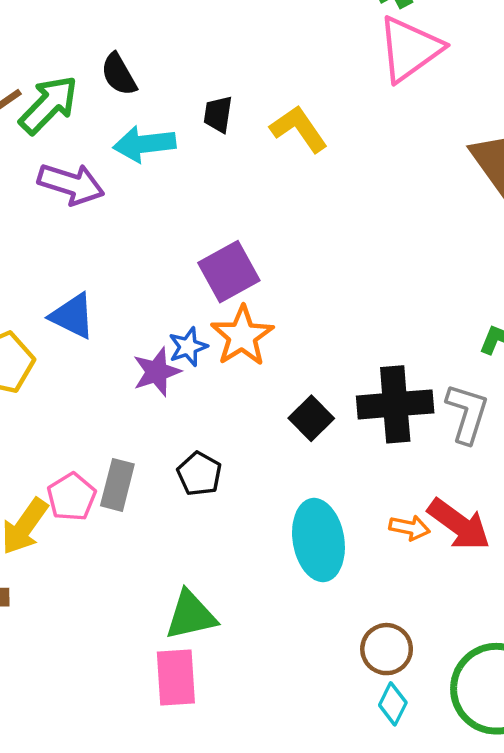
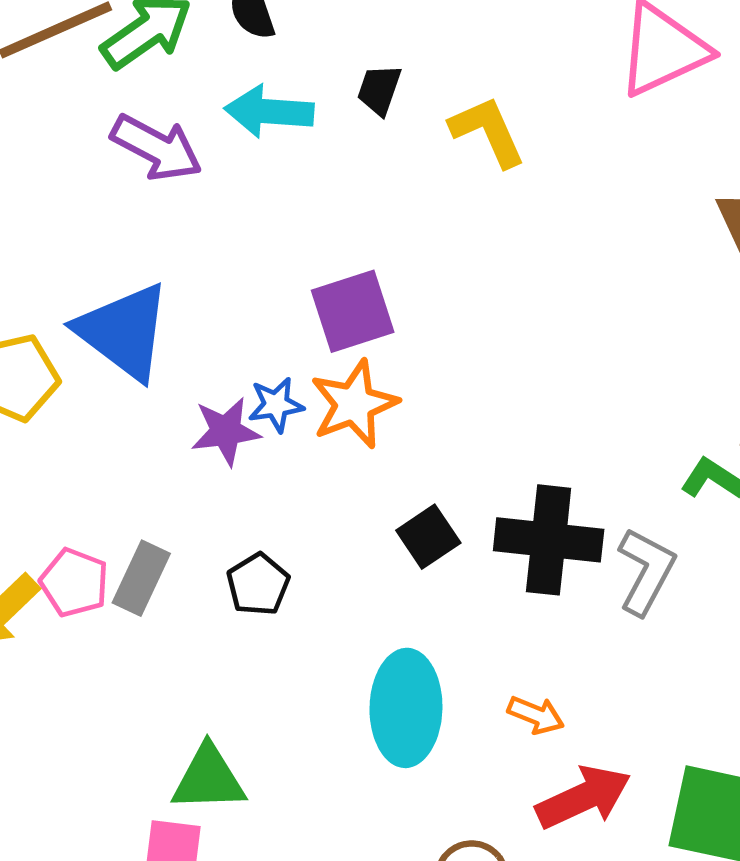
blue triangle: (73, 316) -> (124, 331), size x1.5
pink pentagon: (72, 497) -> (74, 583), turned -30
red arrow: (459, 525) -> (583, 797), moved, turned -72

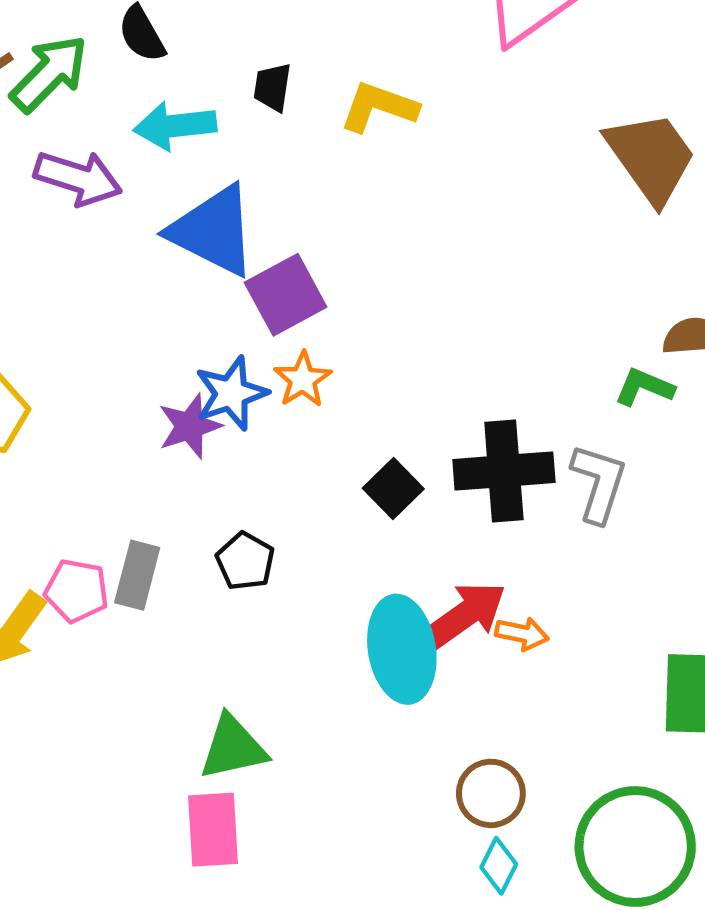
yellow L-shape: (488, 131) -> (379, 107), turned -36
blue triangle: (124, 331) -> (213, 231), moved
orange star: (354, 404) -> (303, 380), size x0.7
blue star: (276, 405) -> (231, 393), size x1.4
red arrow: (583, 797) -> (465, 615), moved

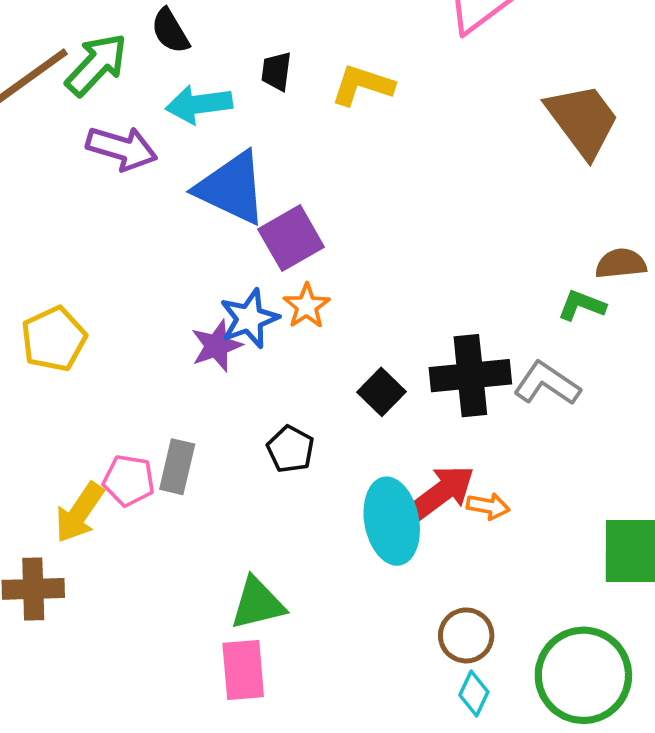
gray L-shape: (599, 483) -> (547, 384), turned -72
black pentagon: (245, 561) -> (290, 449), moved

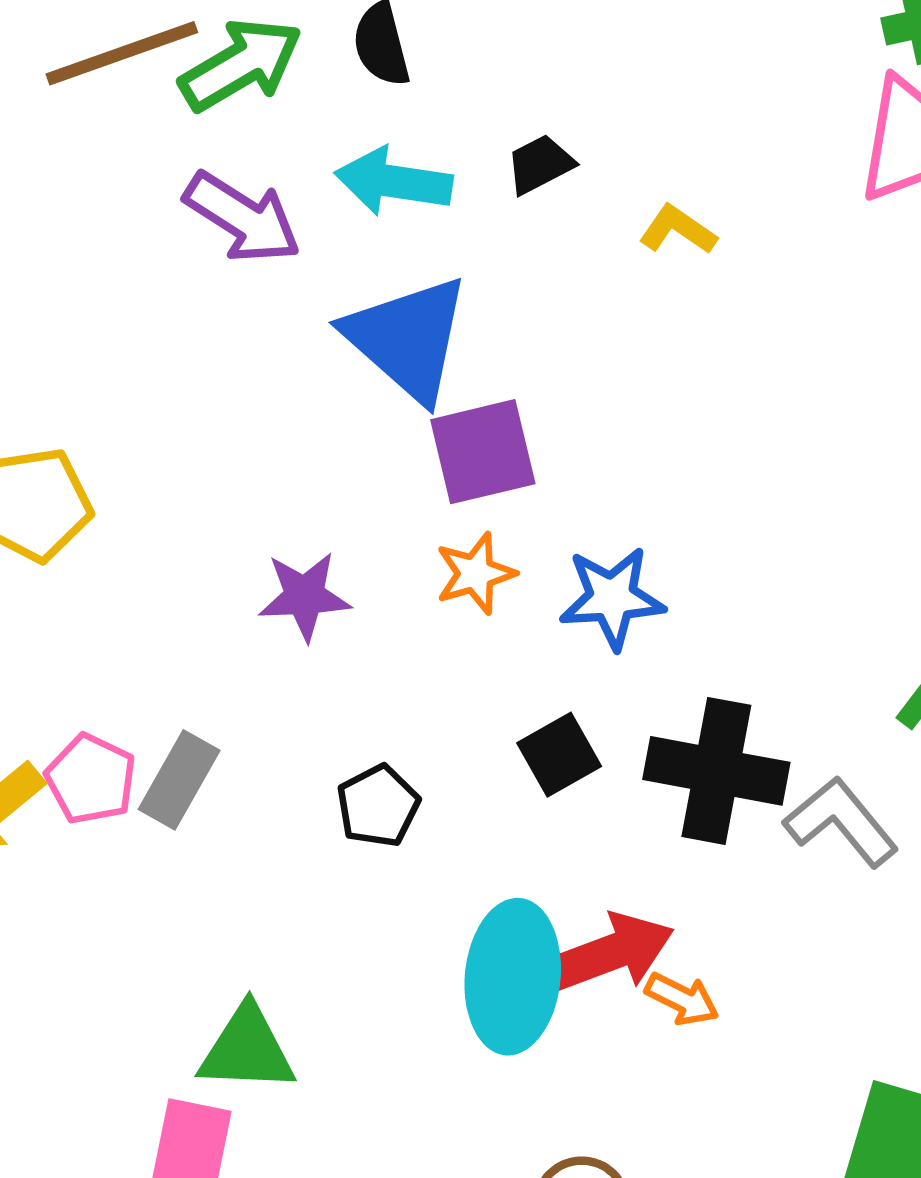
black trapezoid: (276, 71) -> (540, 164), turned 39
yellow L-shape: (362, 85) -> (678, 230), size x0.7
blue star: (249, 319) -> (612, 598), moved

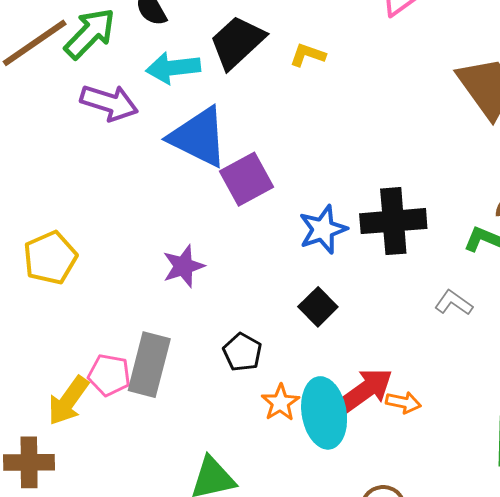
black trapezoid: (540, 164) -> (237, 42), size x1.8
orange star: (475, 573) -> (280, 403), moved
black cross: (716, 771) -> (393, 221), moved
gray rectangle: (179, 780) -> (149, 365), size x1.4
gray L-shape: (841, 822) -> (454, 303), size x0.7

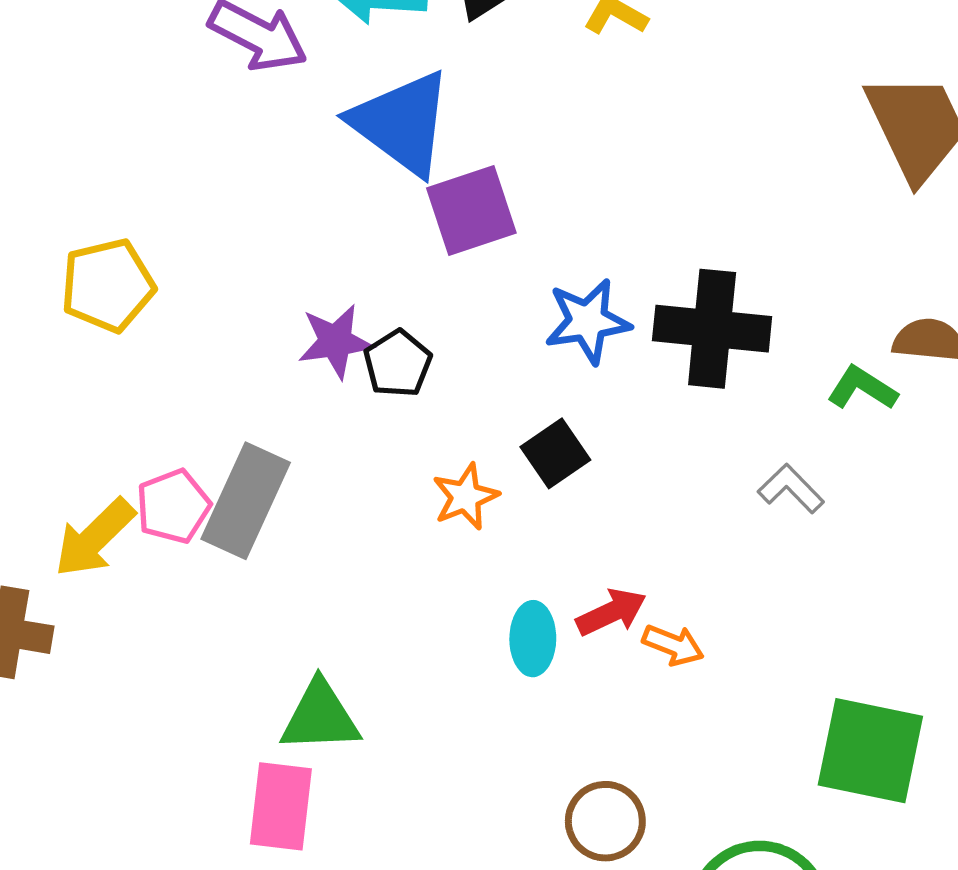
black pentagon: (242, 352) -> (398, 364), moved
pink pentagon: (109, 375) -> (173, 506), turned 30
red arrow: (365, 390) -> (611, 612), size x0.7
orange star: (280, 403) -> (465, 497), moved
cyan ellipse: (324, 413) -> (533, 639), size x0.6

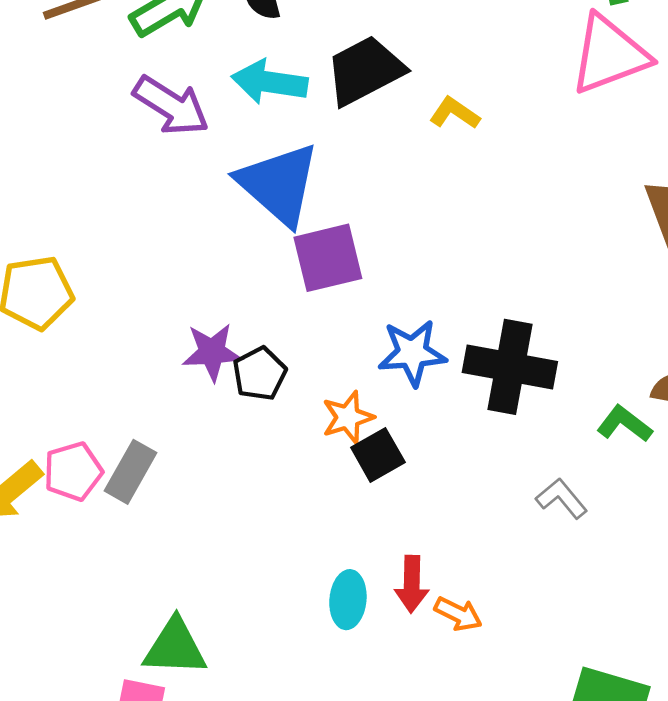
orange star: (465, 497) -> (348, 417), moved
gray rectangle: (246, 501) -> (130, 472), size x0.7
red arrow: (611, 612) -> (412, 584), turned 112

